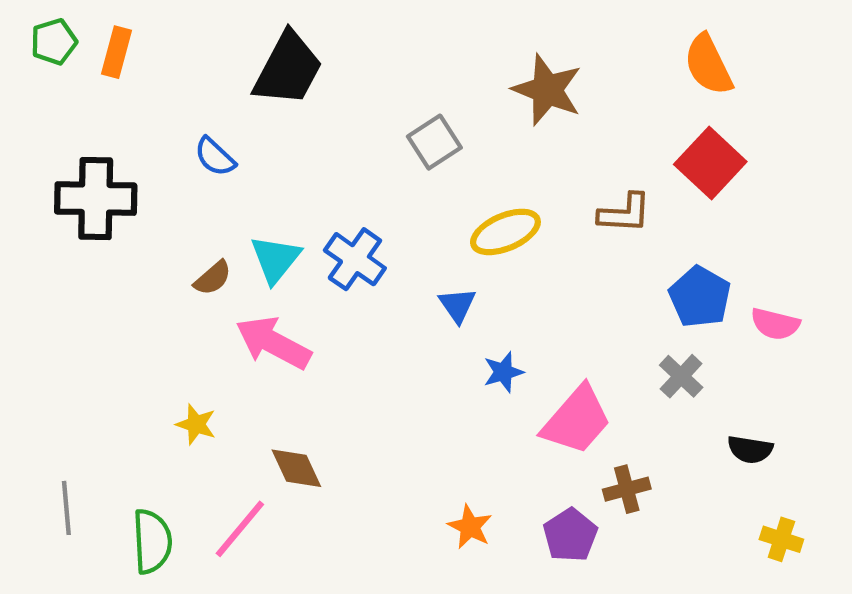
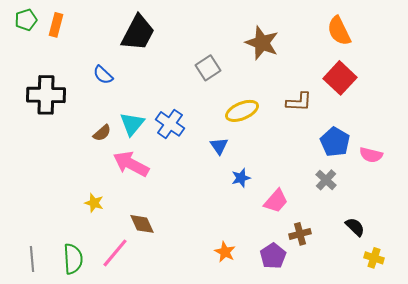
pink trapezoid: (577, 420) -> (276, 201), size x0.7
black semicircle: (750, 449) -> (355, 227), moved, turned -145
gray line: (66, 508) -> (32, 259), moved

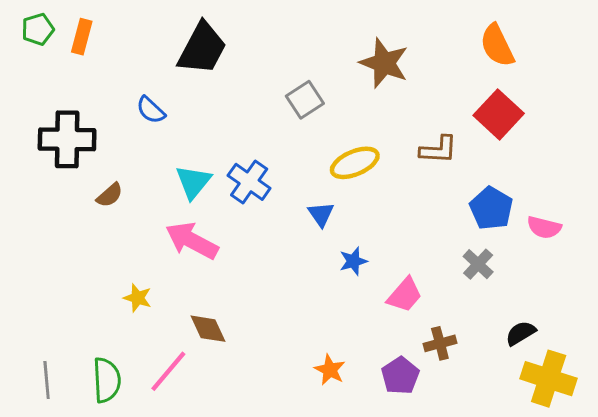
brown semicircle: (102, 133) -> (110, 195), moved
black semicircle: (355, 227) -> (521, 333), turned -75
yellow cross: (374, 258) -> (549, 379), size x1.8

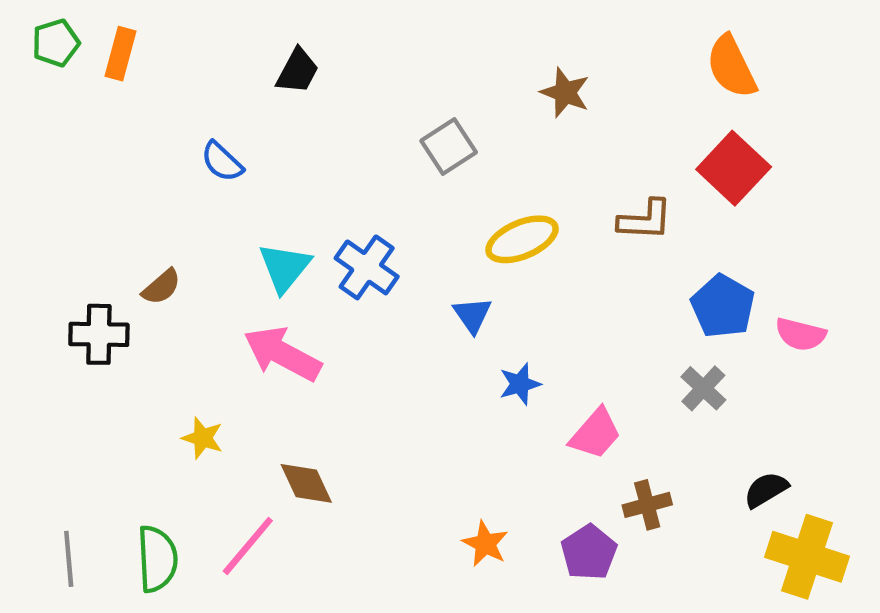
black trapezoid: (202, 48) -> (298, 71), size x0.6
brown star: (384, 63) -> (565, 93), size x0.7
black cross: (67, 139) -> (99, 334), moved, size x0.7

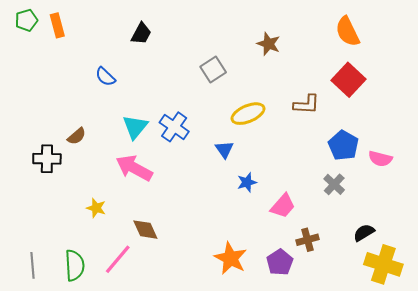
orange rectangle: (120, 54) -> (57, 25), turned -30
orange star: (485, 544) -> (231, 258), size x1.5

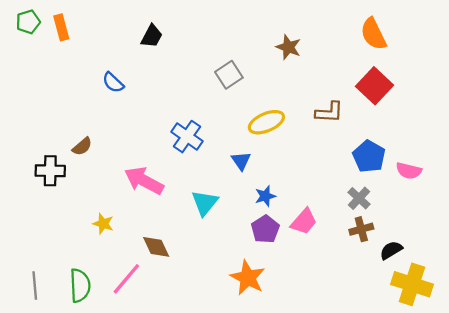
cyan triangle: (135, 127) -> (205, 203), moved
brown cross: (307, 240) -> (361, 229), moved
purple pentagon: (280, 262) -> (265, 229), moved

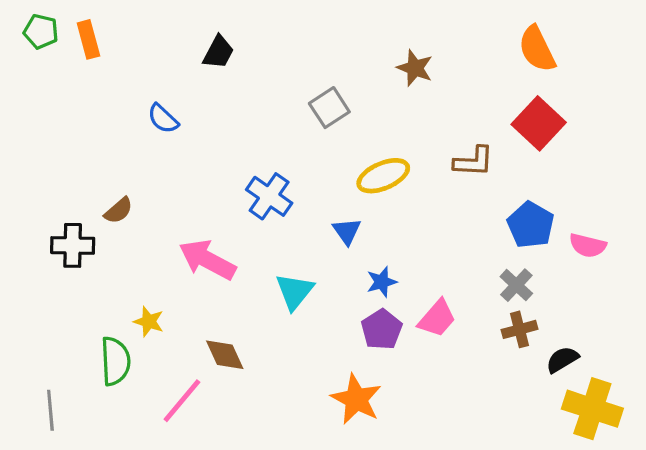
green pentagon: (28, 22) -> (41, 32), turned 30
green semicircle: (80, 285) -> (115, 361), moved

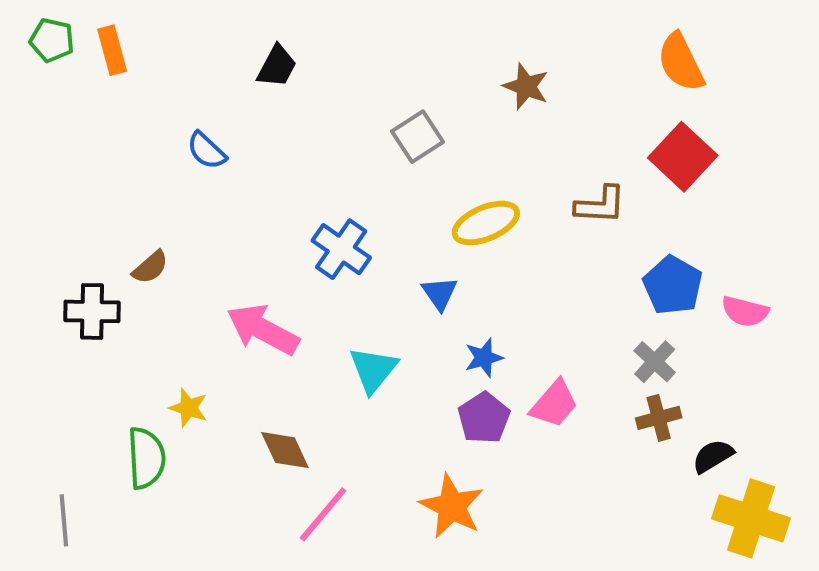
pink line: (182, 401) -> (323, 514), moved

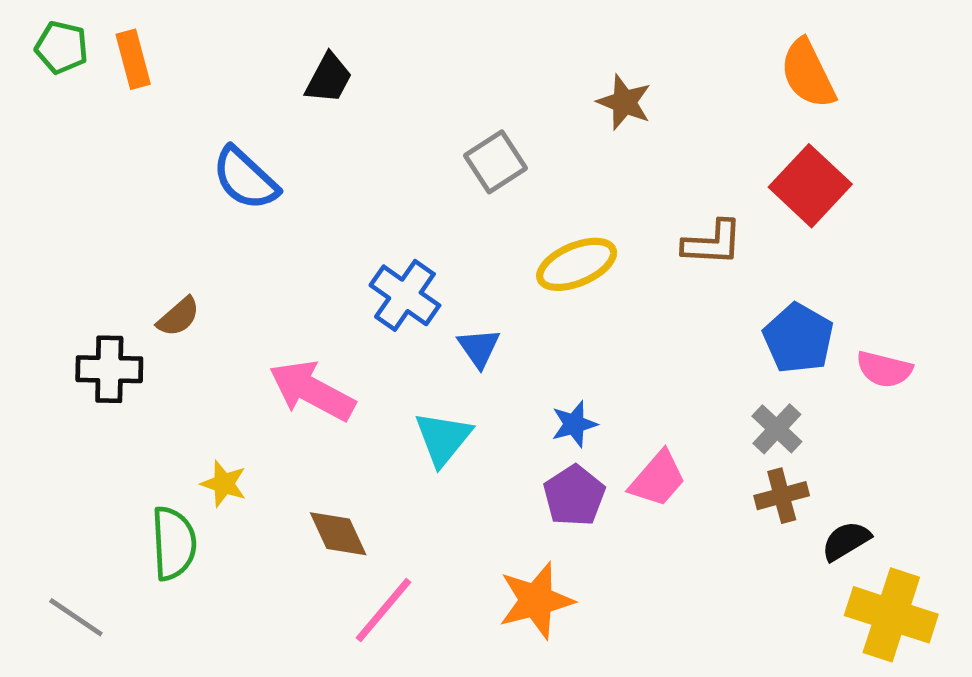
blue semicircle: (207, 151) -> (245, 179), size x1.4
blue triangle: (440, 293) -> (479, 348), moved
orange star: (452, 506) -> (536, 601), turned 30
gray line: (64, 520) -> (76, 617), turned -51

